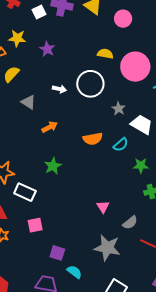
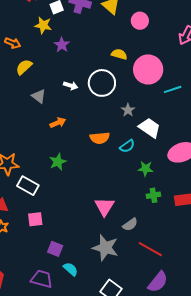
yellow star: (17, 38) -> (43, 25), moved
pink triangle: (103, 207) -> (104, 207), size x1.5

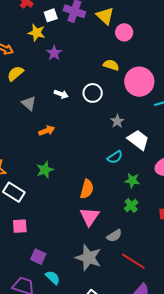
pink circle: (140, 21) -> (124, 32), moved
white circle: (102, 83) -> (93, 93), size x0.7
orange semicircle: (100, 138) -> (87, 189), moved, turned -72
green cross: (153, 195) -> (131, 206), moved, turned -32

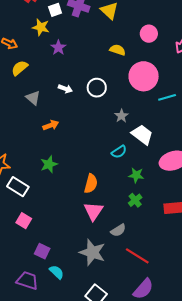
pink circle: (124, 32) -> (149, 34), moved
yellow semicircle: (111, 65) -> (118, 50), moved
pink square: (20, 226) -> (24, 221), turned 35

